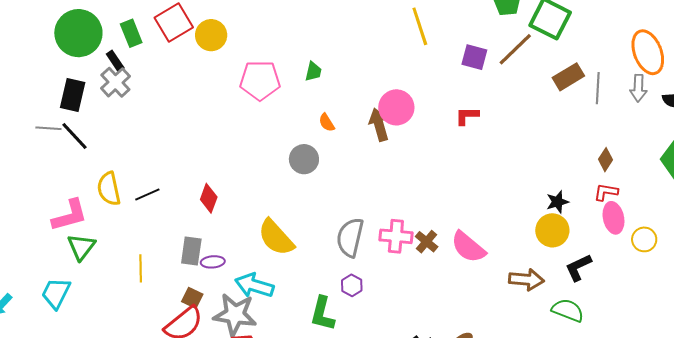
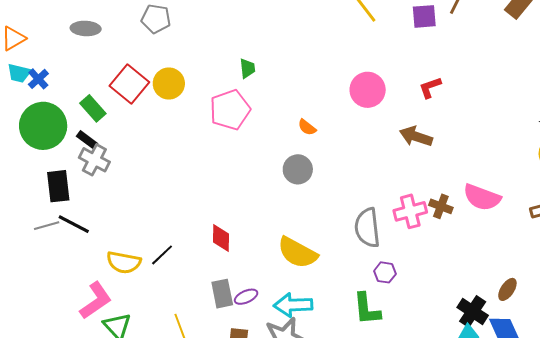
green trapezoid: (313, 71) -> (247, 68), moved
red L-shape: (467, 116) -> (430, 87), moved
brown arrow: (379, 125) -> (416, 136), moved, turned -36
yellow semicircle: (109, 189) -> (124, 262), turned -48

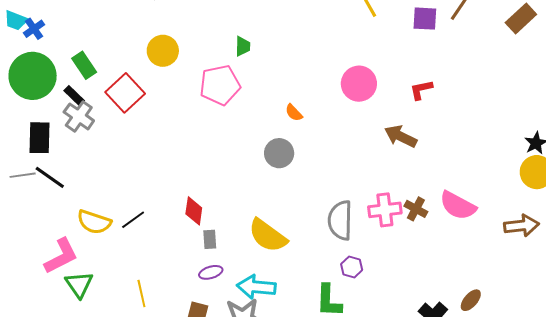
red square: (129, 84) -> (125, 93), moved
gray rectangle: (222, 294) -> (210, 239), moved, size x0.7

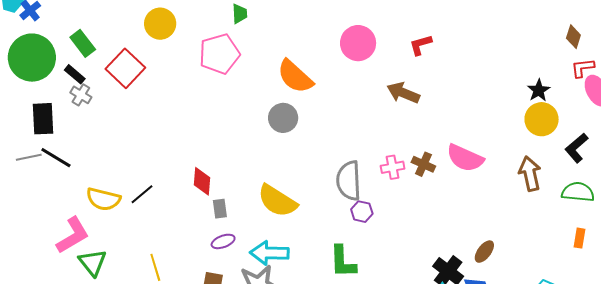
orange semicircle: (294, 113) -> (295, 76), size x2.0
gray cross: (79, 116) -> (81, 95), size x0.7
pink cross: (385, 210) -> (393, 167), size x0.7
brown arrow: (521, 226) -> (530, 174), turned -92
purple hexagon: (352, 267) -> (362, 212), moved

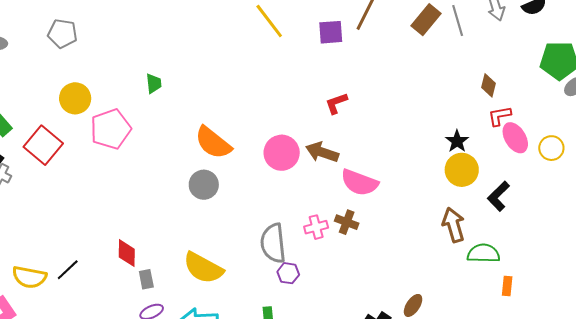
pink circle: (358, 43) -> (282, 153), moved
pink pentagon: (219, 54) -> (111, 129), moved
pink semicircle: (465, 158) -> (359, 183), moved
green semicircle: (578, 192) -> (484, 253), moved

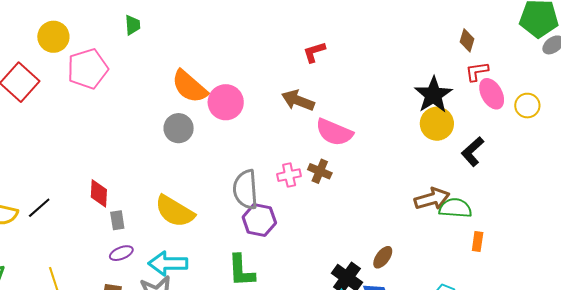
black star: (457, 141) -> (433, 95), size x1.6
pink circle: (282, 153) -> (226, 102), moved
brown arrow: (454, 225) -> (432, 199), moved, turned 88
purple hexagon: (288, 273) -> (259, 220), size x1.5

